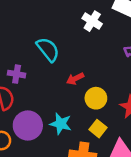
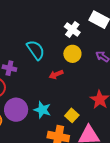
yellow circle: (96, 98) -> (72, 54), moved

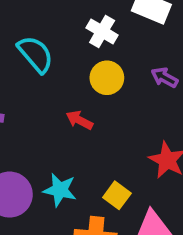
cyan semicircle: (36, 50) -> (35, 54), moved
red arrow: (56, 74) -> (79, 120), turned 56

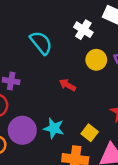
yellow circle: (107, 78) -> (96, 60), moved

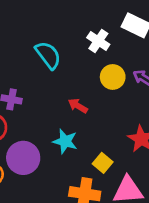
cyan star: (54, 128) -> (65, 141), moved

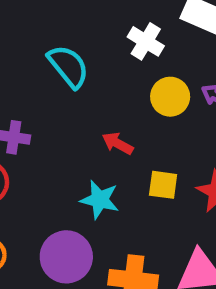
purple circle: (23, 158) -> (66, 257), moved
yellow square: (103, 163) -> (163, 185), moved, turned -30

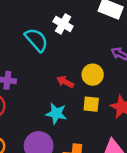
white cross: (146, 41) -> (63, 24), moved
yellow circle: (170, 97) -> (93, 75), moved

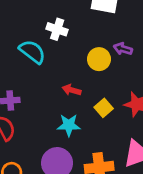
yellow circle: (93, 75) -> (99, 59), moved
yellow square: (91, 104) -> (104, 108), turned -35

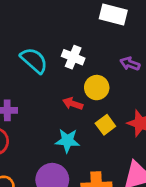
white cross: (57, 29) -> (73, 57), moved
yellow circle: (99, 59) -> (97, 88), moved

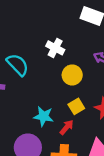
cyan semicircle: (34, 60) -> (18, 65), moved
red arrow: (73, 104) -> (67, 127), moved, turned 105

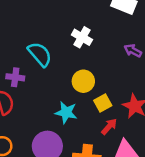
yellow circle: (72, 75) -> (83, 81), moved
red arrow: (67, 127) -> (109, 127), moved

